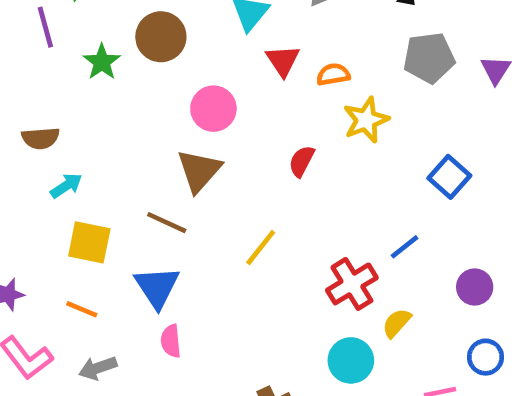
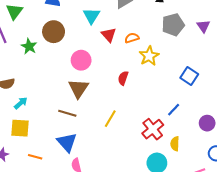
yellow square: (89, 242) -> (20, 128), moved
yellow semicircle: (397, 323) -> (175, 144), turned -32

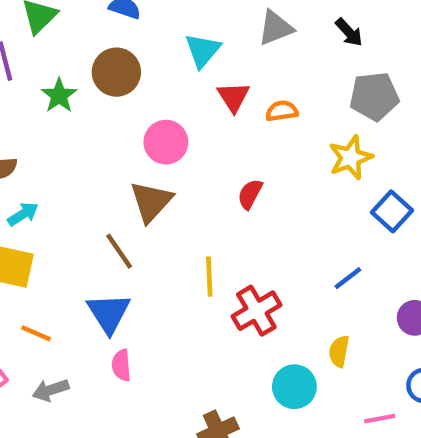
yellow star: (149, 56) -> (350, 158), moved
brown line: (67, 113) -> (119, 251), turned 30
yellow line: (110, 119) -> (209, 277), turned -42
red cross: (153, 129) -> (256, 311), moved

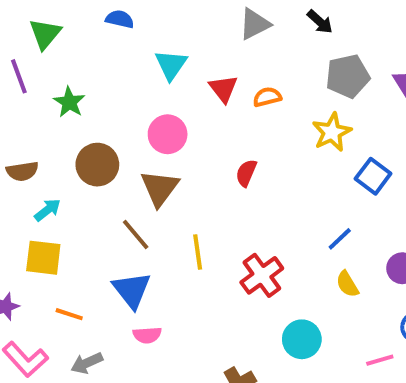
cyan triangle: (203, 50) -> (171, 65), moved
brown circle: (116, 72) -> (97, 165), moved
yellow line: (209, 277) -> (198, 252), moved
yellow semicircle: (339, 351) -> (347, 284), moved, turned -36
pink semicircle: (121, 365) -> (147, 335), turned -84

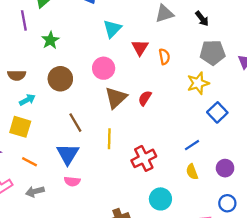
orange semicircle: (267, 97) -> (164, 57), turned 84
brown triangle: (160, 188) -> (116, 98), moved

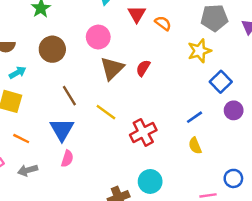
orange semicircle: (164, 57) -> (163, 23), turned -42
yellow line: (109, 139) -> (106, 112), turned -54
purple circle: (225, 168) -> (234, 110), moved
pink semicircle: (72, 181) -> (67, 159), turned -77
cyan circle: (160, 199) -> (150, 181), moved

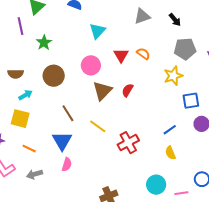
red triangle: (137, 14) -> (121, 55), moved
blue square: (221, 82) -> (191, 101), turned 36
cyan circle: (150, 181) -> (156, 185), moved

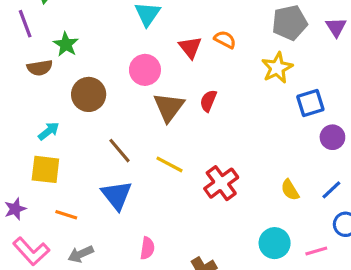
brown semicircle: (16, 74) -> (40, 68), moved
blue line: (170, 130) -> (331, 190), moved
pink semicircle: (67, 164) -> (147, 248), moved

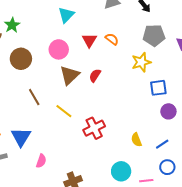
blue triangle: (117, 195) -> (21, 137), moved

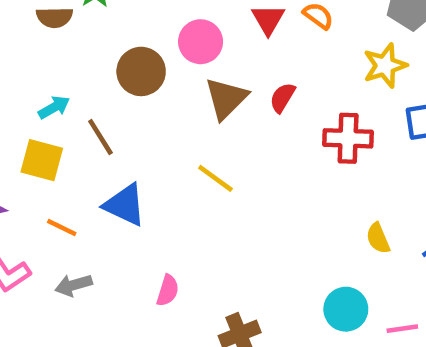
brown circle: (21, 59) -> (141, 71), moved
brown line: (34, 97) -> (100, 137), moved
red cross: (94, 128) -> (348, 138), moved, turned 30
blue triangle: (21, 137) -> (125, 205), moved, turned -35

